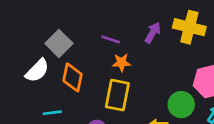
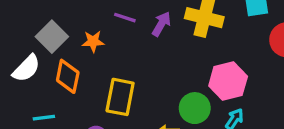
purple line: (111, 39) -> (125, 18), moved
orange star: (121, 62) -> (93, 41), moved

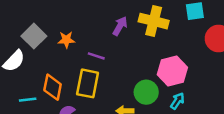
purple line: (125, 18) -> (96, 56), moved
orange diamond: (68, 76) -> (53, 87), moved

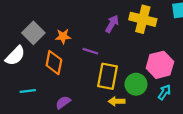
yellow rectangle: (88, 83) -> (107, 76), moved
orange diamond: (53, 87) -> (54, 63), moved

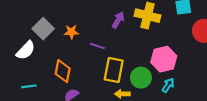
orange diamond: (54, 63) -> (63, 71), moved
cyan line: (28, 91) -> (29, 86), moved

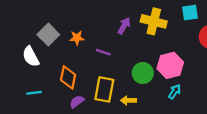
white semicircle: (26, 50) -> (31, 57), turned 108
yellow rectangle: (114, 70) -> (104, 89), moved
green circle: (141, 78) -> (143, 73), moved

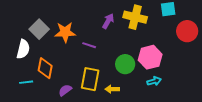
orange star: (77, 38) -> (65, 32), size x1.5
white semicircle: (31, 57) -> (23, 49), turned -138
orange diamond: (68, 77) -> (45, 68), moved
cyan arrow: (175, 92) -> (154, 81), turned 40

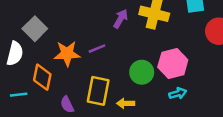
orange star: (65, 32) -> (67, 54), moved
purple line: (89, 45) -> (97, 49), turned -40
purple semicircle: (65, 90) -> (67, 105), turned -80

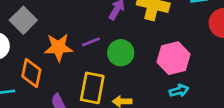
green circle: (142, 72) -> (121, 53), moved

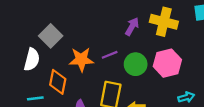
pink hexagon: (174, 58) -> (167, 63), moved

